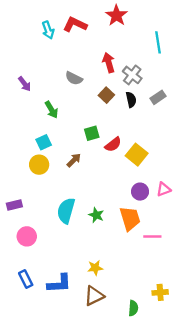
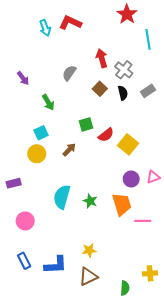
red star: (116, 15) -> (127, 14), moved
gray semicircle: (74, 78) -> (69, 73), turned 98
purple rectangle: (14, 205) -> (14, 183), moved

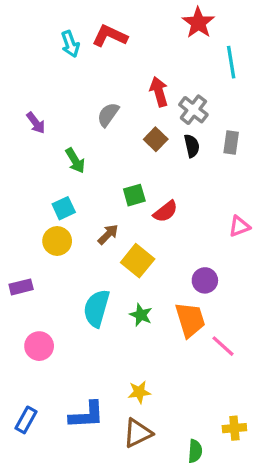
gray rectangle: (148, 91) -> (231, 143), turned -48
yellow square: (128, 144) -> (138, 261), moved
pink triangle: (153, 177) -> (239, 226), moved
pink line: (143, 221) -> (223, 346), turned 42
blue rectangle: (24, 261) -> (26, 420), moved, turned 56

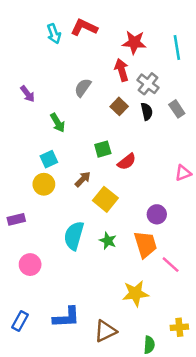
red star: (198, 23) -> (134, 42), moved, turned -30
gray rectangle: (231, 143) -> (177, 109), turned -42
yellow star: (139, 392) -> (135, 293), moved, size x1.5

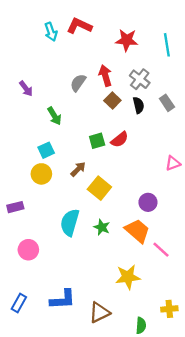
red arrow: (122, 70) -> (105, 76), moved
red semicircle: (127, 162) -> (120, 140), moved
orange trapezoid: (145, 244) -> (137, 231), turned -32

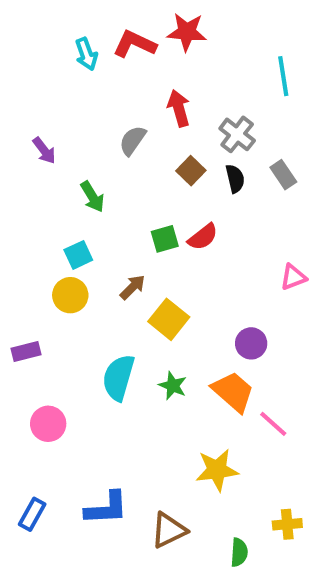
red star: (127, 40) -> (187, 32), moved
red arrow: (105, 76) -> (179, 108), moved

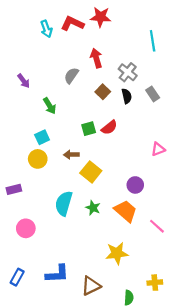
brown arrow: (133, 287) -> (71, 155), turned -136
pink line: (273, 424) -> (157, 226), moved

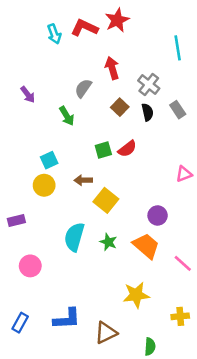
red star: (101, 17) -> (117, 20), turned -30
green arrow: (50, 106) -> (67, 116), moved
yellow cross: (155, 283) -> (180, 316), moved

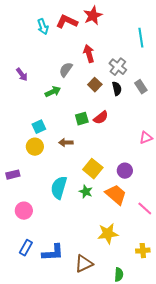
green arrow: (67, 116) -> (53, 92), turned -84
yellow square: (106, 200) -> (93, 169), moved
blue rectangle: (20, 323) -> (26, 248), moved

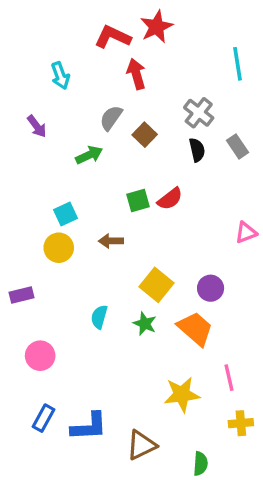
cyan arrow: (43, 27) -> (60, 76), moved
red arrow: (89, 54) -> (136, 74), moved
brown square: (95, 85) -> (145, 135), moved
cyan semicircle: (59, 188) -> (99, 317), size x0.6
pink line: (145, 209) -> (229, 378), moved, turned 35

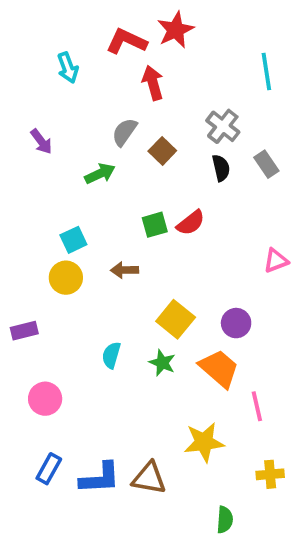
cyan arrow: (60, 76) -> (68, 68), moved
pink line: (229, 378) -> (257, 406), moved
brown triangle: (141, 445) -> (149, 478), moved, turned 36

